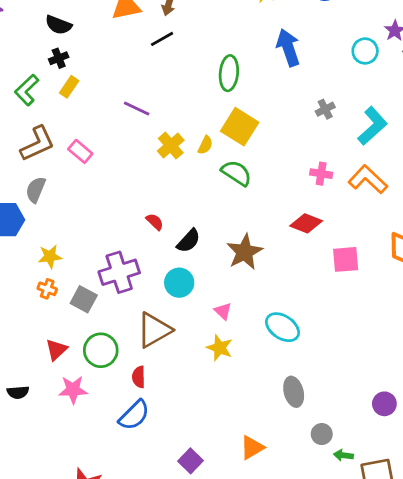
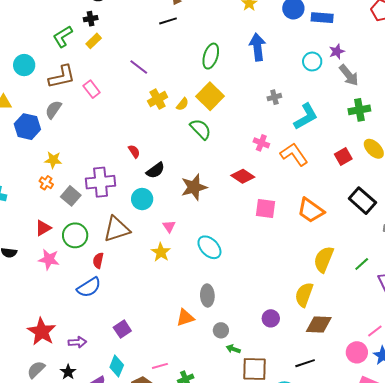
orange triangle: (252, 447) -> (185, 318), moved

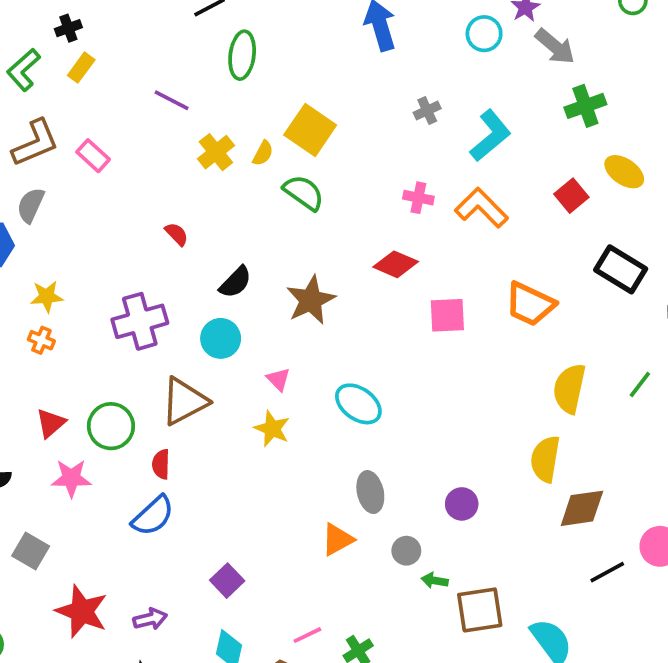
green ellipse: (211, 56) -> (242, 55), moved
red semicircle: (134, 151) -> (177, 234), moved
gray square: (71, 196) -> (31, 551), moved
purple circle: (271, 318) -> (462, 504), moved
black line: (305, 363) -> (607, 572), moved

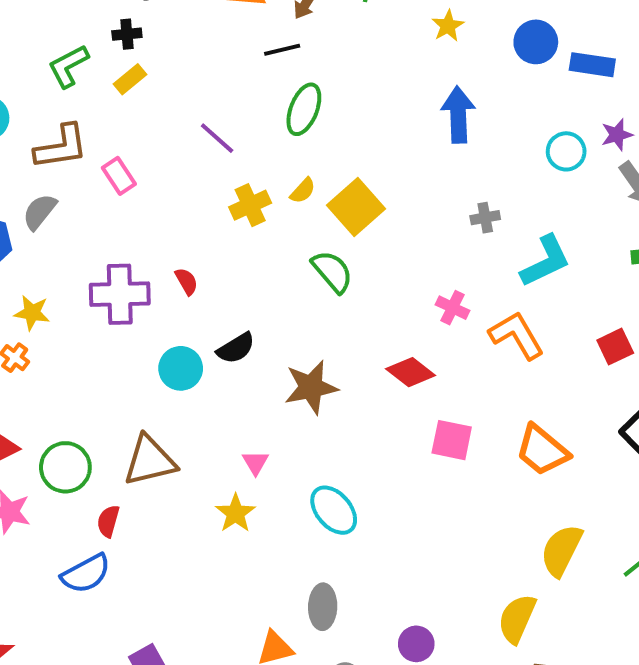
yellow semicircle: (263, 153) -> (303, 191), moved
purple cross: (140, 321) -> (120, 294), moved
cyan circle: (221, 338) -> (181, 368), moved

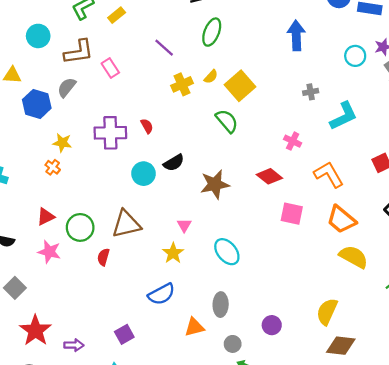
orange L-shape: (517, 335) -> (329, 174), moved
yellow semicircle: (561, 550) -> (354, 257), moved, turned 92
blue semicircle: (86, 574) -> (161, 294), moved

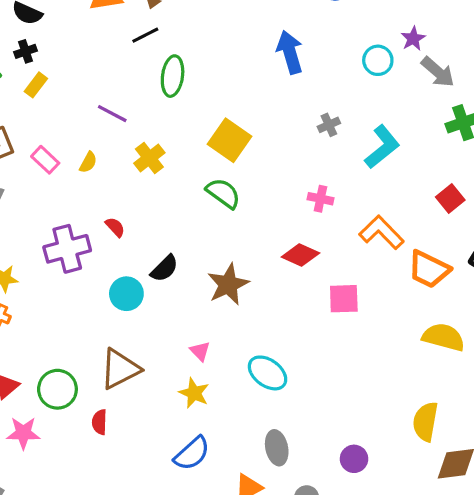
yellow semicircle: (211, 77) -> (88, 162), moved
orange trapezoid: (341, 220) -> (429, 269), moved

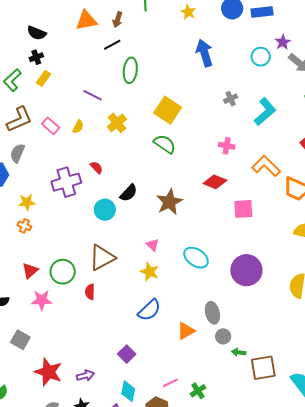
gray ellipse: (277, 448) -> (212, 313), moved
purple circle: (354, 459) -> (246, 270), moved, size x1.8

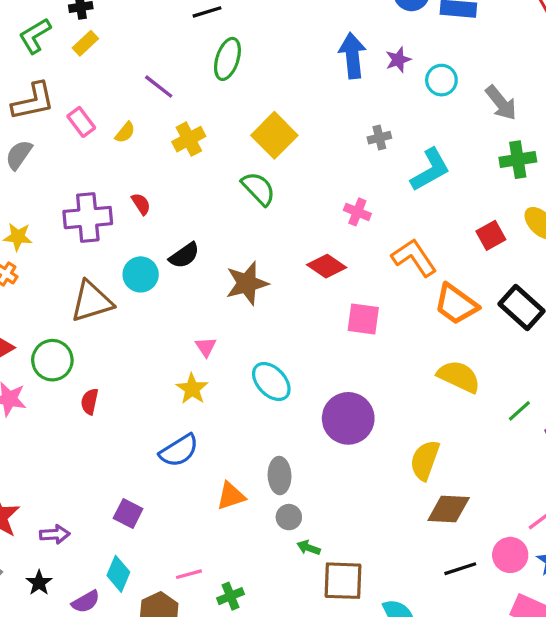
purple star: (283, 42) -> (398, 60), moved
brown triangle: (102, 258) -> (92, 301), moved
purple square: (127, 354) -> (128, 514), turned -30

